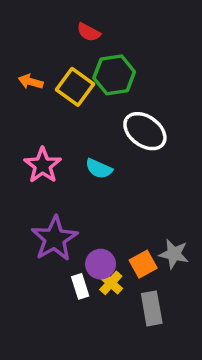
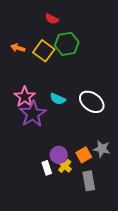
white ellipse: (145, 131) -> (92, 102), moved
purple star: (55, 239) -> (33, 114), moved

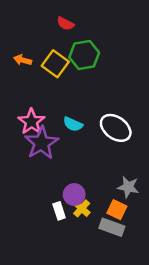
orange square: (84, 155) -> (117, 210), moved, turned -35
gray rectangle: (89, 181) -> (112, 227), turned -60

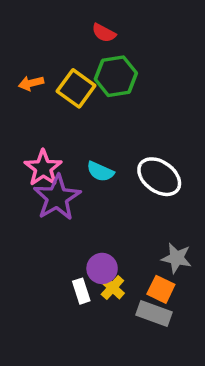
red semicircle: (65, 24) -> (104, 33), moved
orange arrow: (23, 60) -> (31, 83), turned -30

